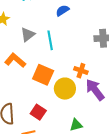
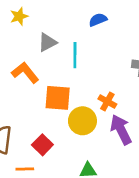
orange square: (43, 75) -> (58, 98), turned -30

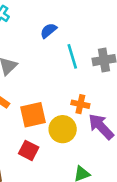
cyan line: (75, 55) -> (72, 56), moved
red square: (42, 145) -> (29, 150), moved

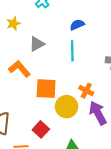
cyan line: (72, 56) -> (72, 51), moved
red square: (29, 150) -> (41, 129), moved

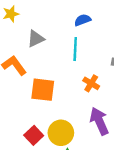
orange cross: (86, 91) -> (91, 83), moved
yellow circle: (67, 107) -> (61, 133), moved

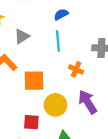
yellow circle: (61, 133) -> (55, 105), moved
red square: (34, 135) -> (31, 122), turned -35

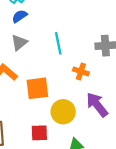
blue semicircle: (61, 14) -> (20, 16), moved

